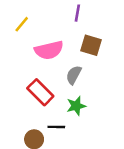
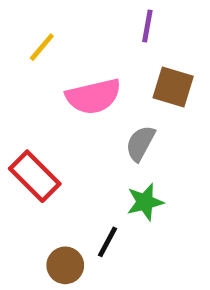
red rectangle: (40, 92) -> (35, 176), moved
black line: (56, 127) -> (107, 242), turned -63

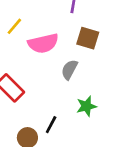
yellow line: (42, 47) -> (14, 26), moved
green star: (145, 202) -> (86, 106), moved

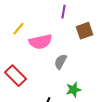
brown square: (88, 38) -> (85, 31), moved, turned -36

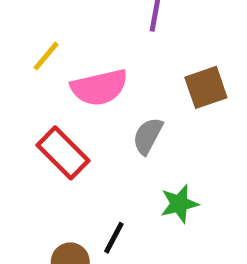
brown square: (85, 31) -> (206, 87), moved
red rectangle: (16, 76) -> (63, 153), moved

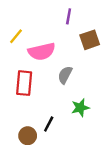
brown square: (206, 87) -> (90, 40), moved
red rectangle: (63, 153) -> (24, 83), turned 50

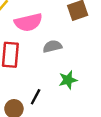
gray semicircle: (65, 75) -> (52, 46), turned 48

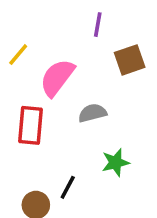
pink semicircle: (28, 22) -> (57, 78), turned 140

